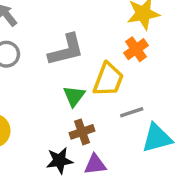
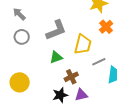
orange cross: (136, 49) -> (106, 27), moved
green triangle: (74, 96) -> (56, 57), moved, turned 40

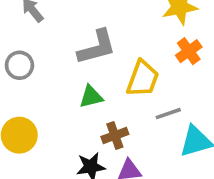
gray circle: (22, 37) -> (19, 65), moved

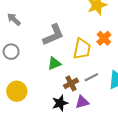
orange cross: (189, 51) -> (104, 38), moved
gray line: (168, 114) -> (91, 77), moved

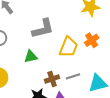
green triangle: (54, 63) -> (31, 57), moved

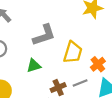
orange cross: (92, 40) -> (98, 64), moved

